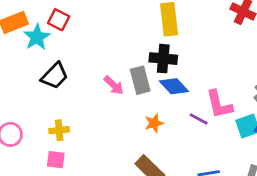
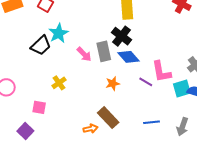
cyan star: (37, 37) -> (59, 33), moved
black cross: (163, 59) -> (122, 36), turned 30
yellow cross: (59, 130) -> (59, 83), moved, turned -32

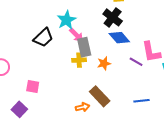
cyan star: (59, 33) -> (67, 20), moved
black trapezoid: (41, 45) -> (43, 38), moved
gray rectangle: (104, 51) -> (84, 47), moved
yellow cross: (59, 83) -> (79, 60), moved, turned 32

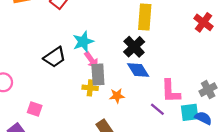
purple line: (136, 62) -> (157, 109), moved

